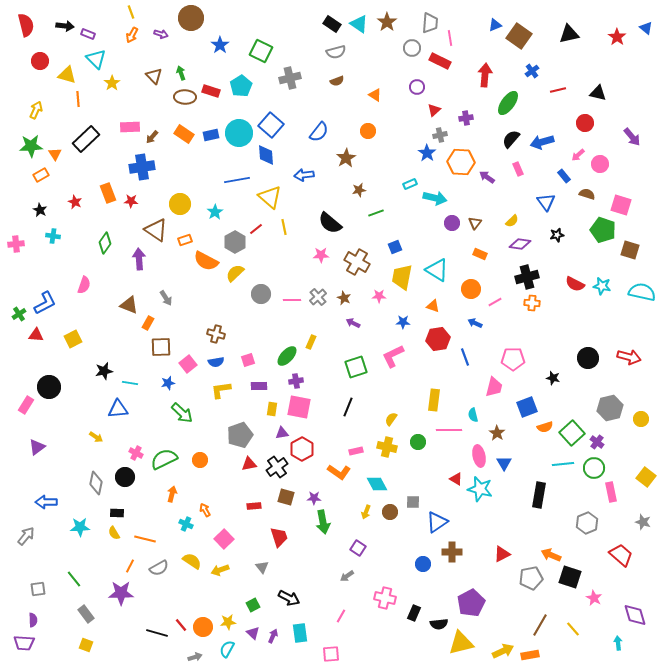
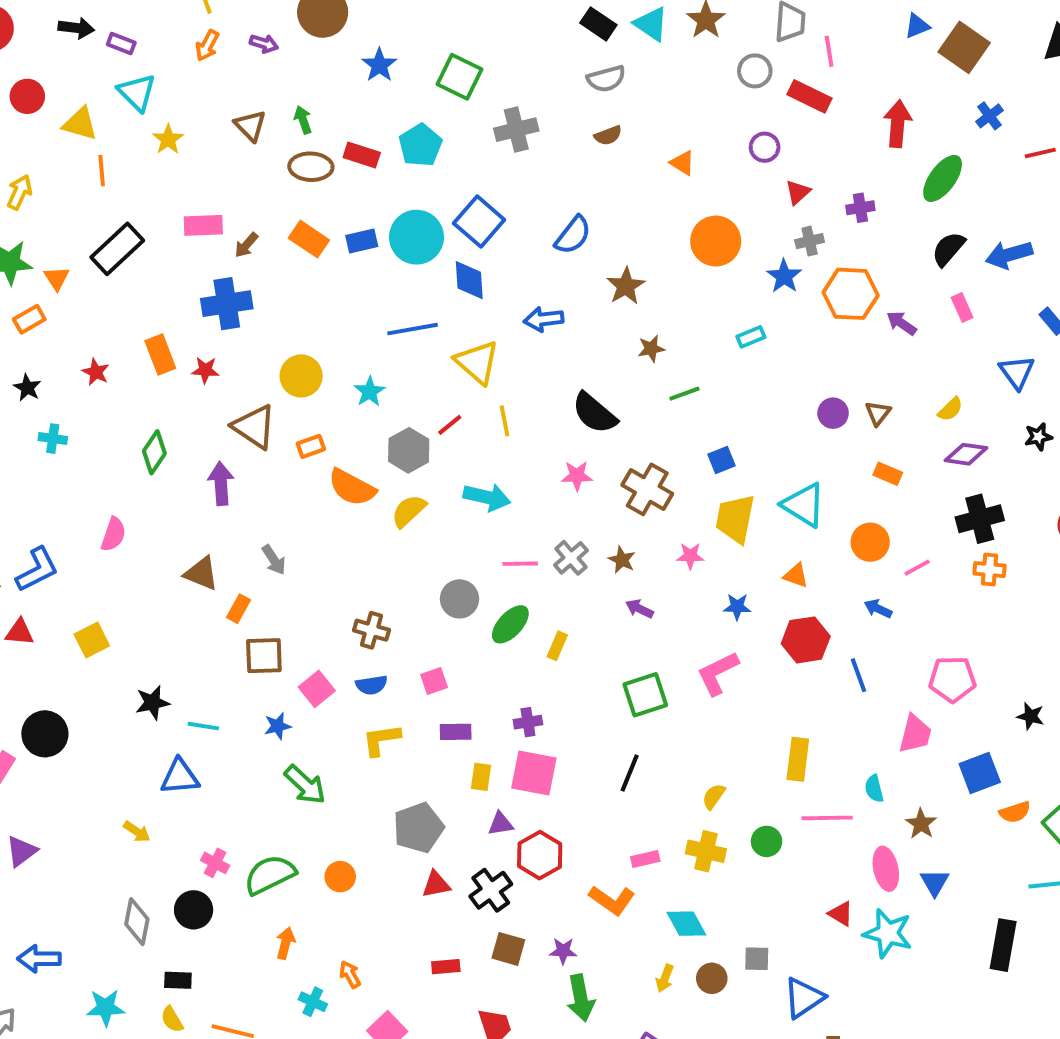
orange circle: (368, 131) -> (716, 241), moved, size x1.6
cyan arrow: (435, 198) -> (487, 497), moved
gray circle: (261, 294) -> (460, 599), moved
green ellipse: (287, 356) -> (510, 624), moved

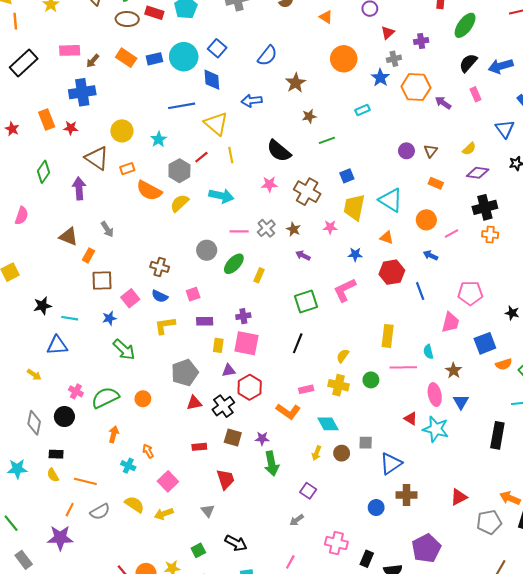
blue square: (479, 221) -> (217, 48), size x0.7
blue semicircle: (371, 685) -> (160, 296), turned 35

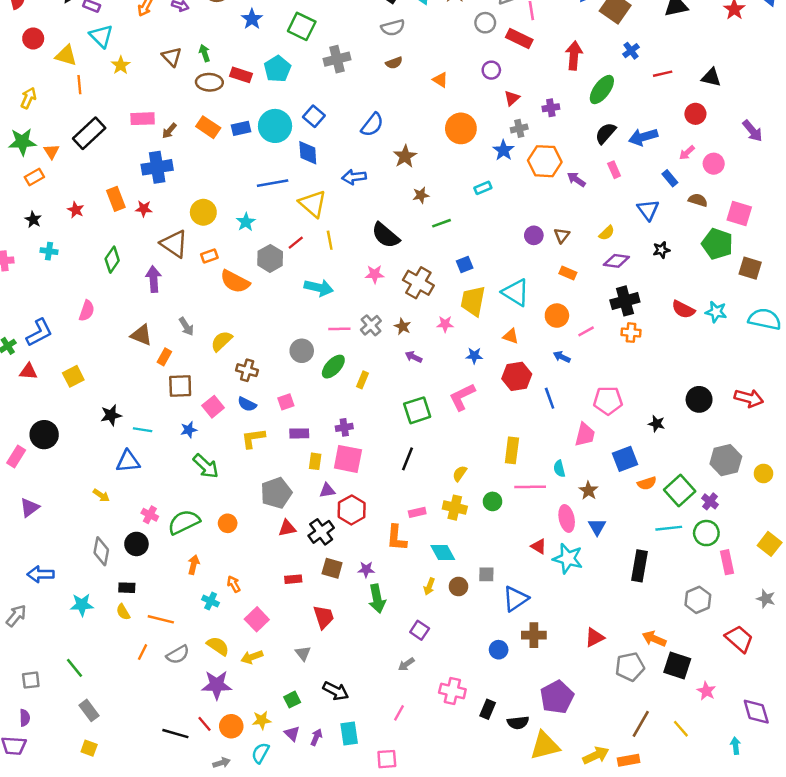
yellow semicircle: (179, 203) -> (222, 341), moved
orange L-shape: (288, 411) -> (397, 538), turned 60
purple star: (60, 538) -> (217, 685), moved

